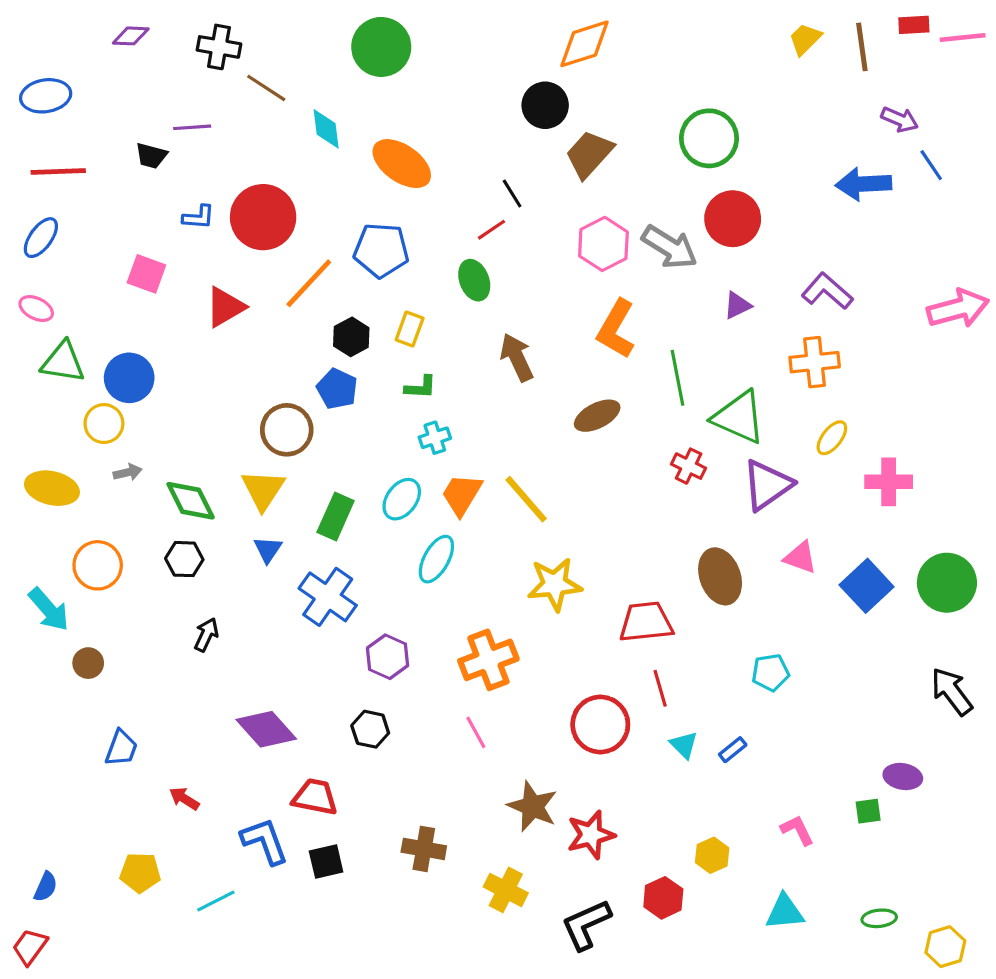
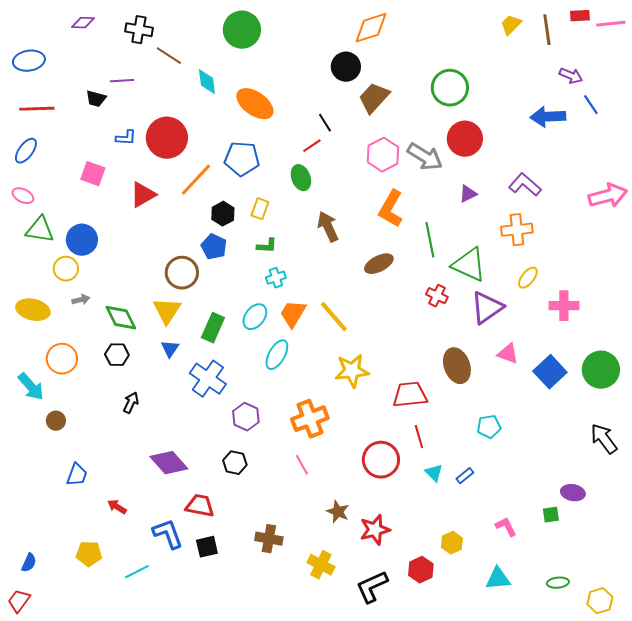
brown star: (533, 806) -> (338, 512), size x0.7

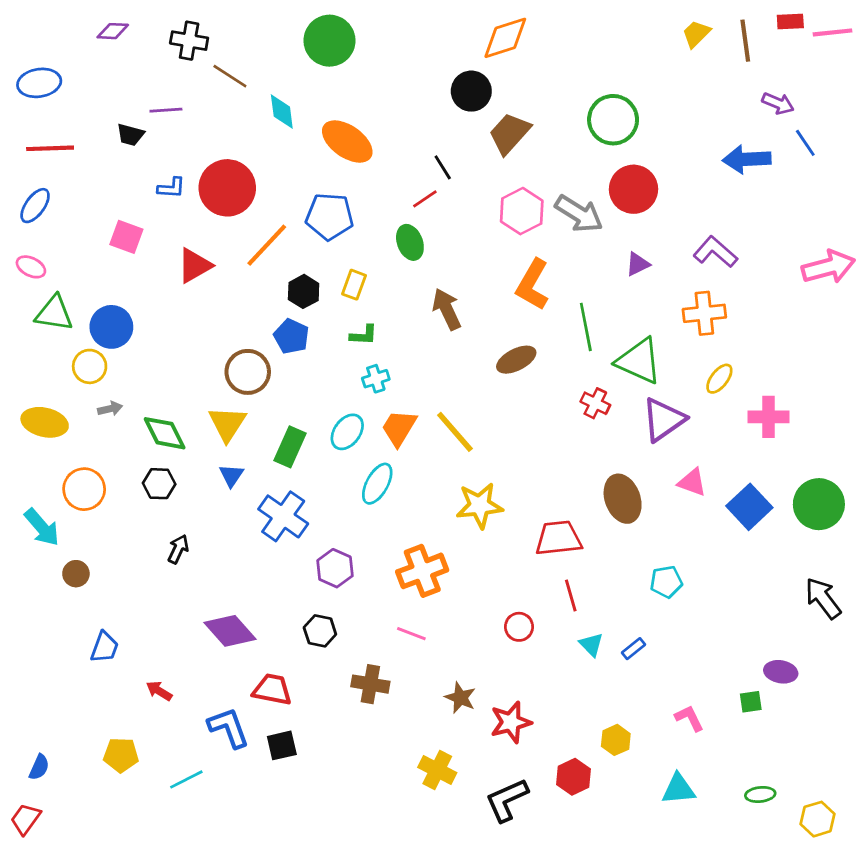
red circle: (381, 460) -> (519, 627), size x0.6
pink line: (302, 465) -> (411, 634), turned -40
brown cross: (269, 539) -> (370, 684), moved

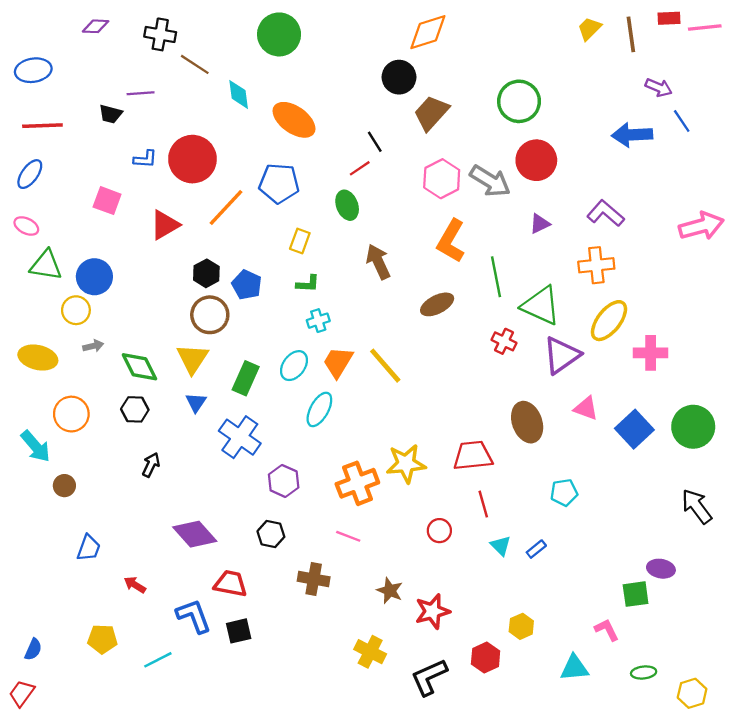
black hexagon: (304, 291) -> (206, 273), moved
yellow ellipse: (719, 379) -> (609, 321), size x1.6
yellow star: (479, 505) -> (406, 464), moved
green square: (751, 702) -> (636, 594), size x1.4
pink L-shape: (689, 718) -> (607, 630), moved

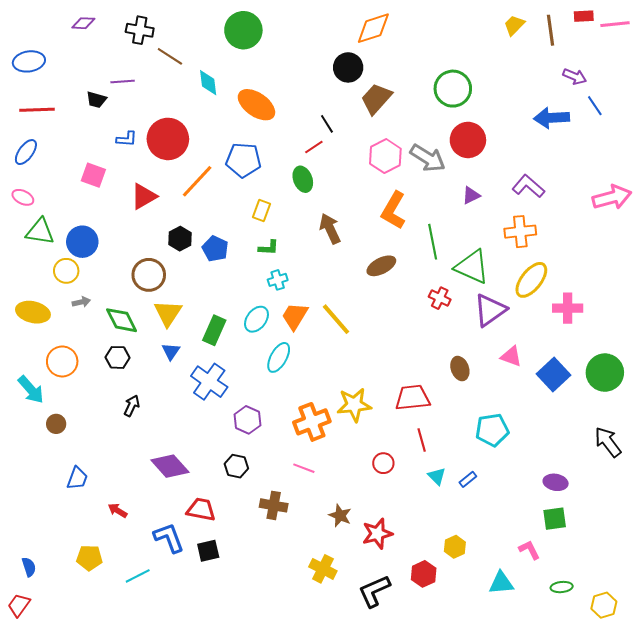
brown circle: (210, 315) -> (149, 275), moved
brown ellipse: (527, 422) -> (460, 369), size x0.7
cyan pentagon: (564, 493) -> (492, 430), size x1.4
purple ellipse: (661, 569) -> (556, 482), moved
blue semicircle: (33, 649) -> (29, 567), turned -42

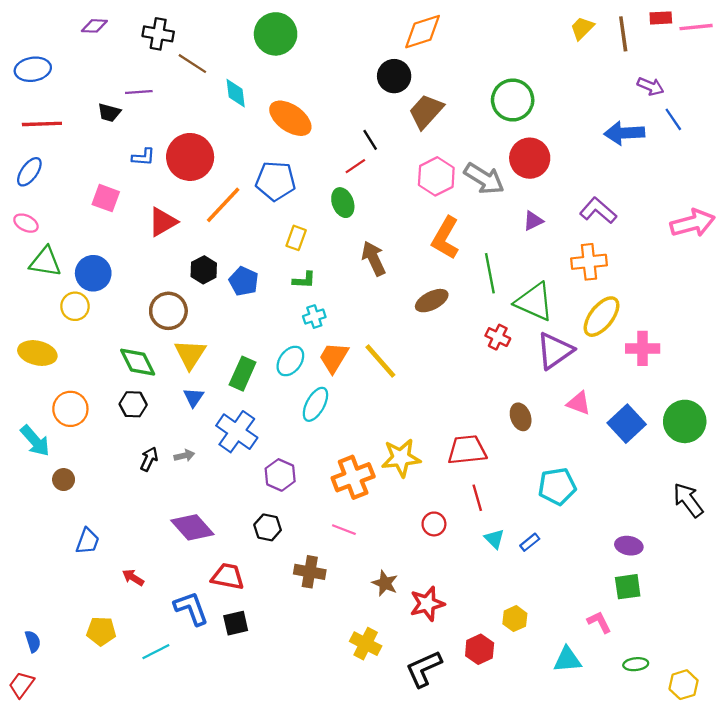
gray arrow: (81, 302) -> (184, 456), moved

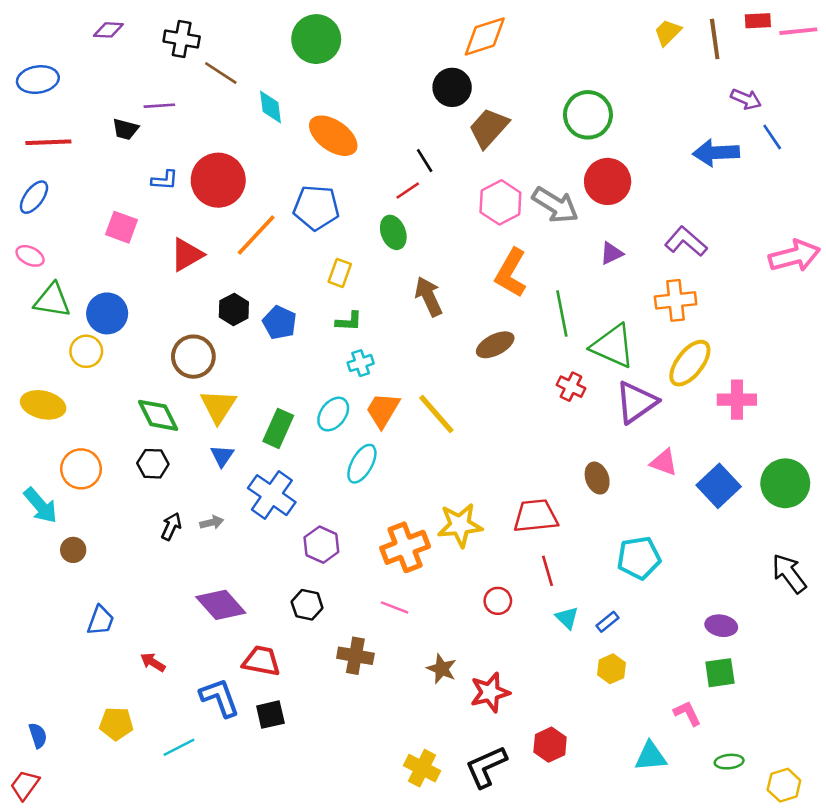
yellow hexagon: (515, 619) -> (611, 669), moved
yellow cross: (366, 644) -> (422, 768), moved

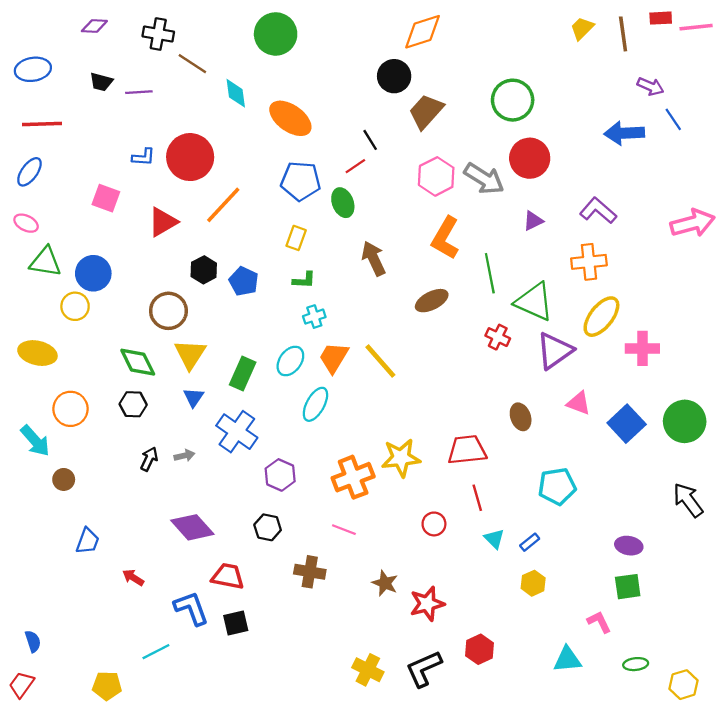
black trapezoid: (125, 129) -> (101, 82), moved
blue pentagon: (316, 208) -> (301, 181), moved
yellow pentagon: (116, 724) -> (107, 686), moved

